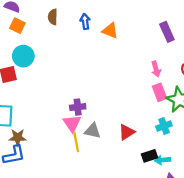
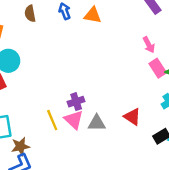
red triangle: (127, 132) -> (132, 117), turned -42
yellow line: (76, 142) -> (52, 120), moved

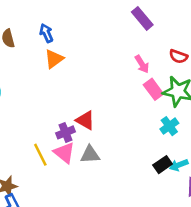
orange triangle: (93, 15) -> (54, 59), moved, turned -42
red triangle: (132, 117) -> (85, 120), moved

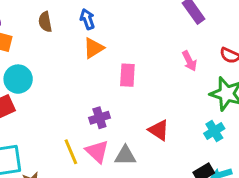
pink rectangle: (153, 89) -> (127, 75), moved, turned 36
red triangle: (85, 120) -> (159, 130), moved
purple cross: (65, 132) -> (99, 118), moved

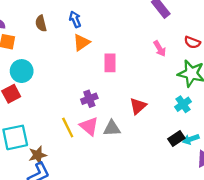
red triangle: (159, 130) -> (138, 106), turned 48

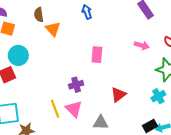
blue arrow: (75, 19) -> (87, 12), moved
orange triangle: (81, 42) -> (53, 29), moved, turned -42
pink arrow: (160, 49) -> (142, 45), turned -48
gray triangle: (112, 128) -> (101, 123), moved

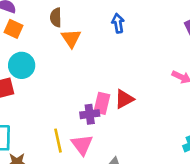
pink rectangle: (97, 55) -> (102, 103), moved
red triangle: (118, 95) -> (124, 99), moved

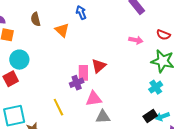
orange triangle: (71, 38) -> (62, 30), moved
pink triangle: (82, 145) -> (94, 99), moved, turned -48

